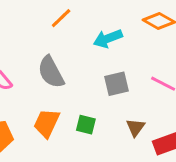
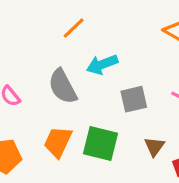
cyan arrow: (108, 39) -> (102, 64), moved
green square: (86, 125) -> (101, 143), size x1.6

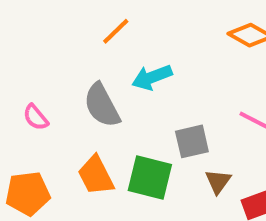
gray square: (134, 99) -> (192, 141), moved
orange trapezoid: (58, 142) -> (96, 175), turned -52

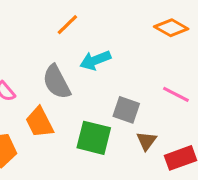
gray square: (192, 141) -> (126, 110), turned 32
orange trapezoid: (96, 175) -> (39, 122), moved

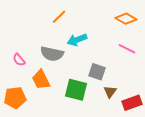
gray semicircle: (57, 82) -> (52, 54), turned -50
pink line: (176, 94) -> (127, 49), moved

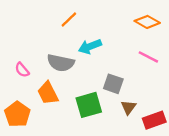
green square: (76, 90) -> (89, 105), turned -30
orange pentagon: (15, 98) -> (17, 114), turned -30

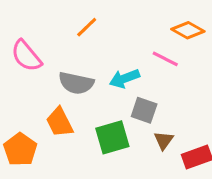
cyan arrow: (90, 46) -> (124, 78), moved
pink line: (148, 57) -> (165, 59), moved
pink semicircle: (22, 70) -> (26, 56), moved, size x1.6

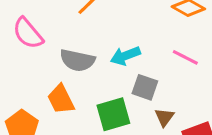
pink line: (165, 59) -> (185, 57), moved

